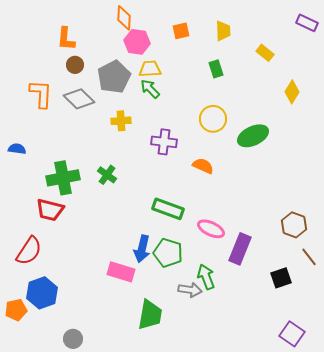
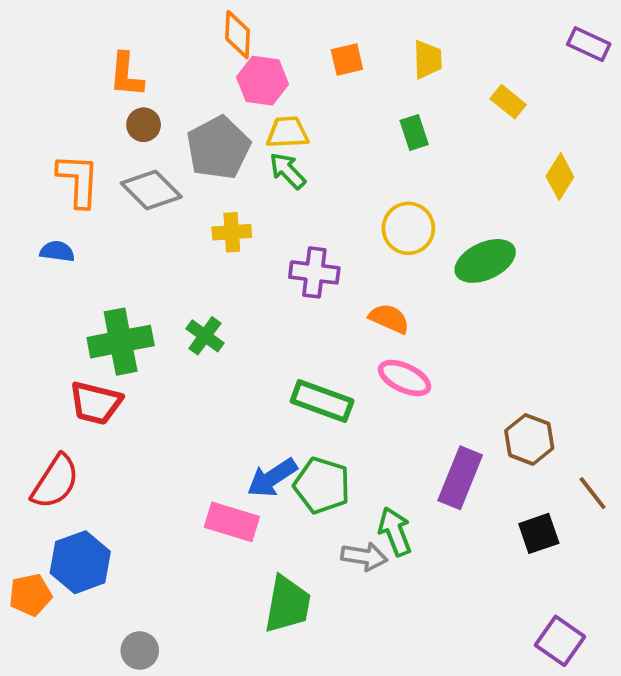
blue semicircle: (17, 149) -> (57, 251), moved
brown hexagon: (294, 225) -> (529, 439), moved
pink ellipse: (211, 229) -> (405, 378), moved
blue arrow: (142, 249) -> (272, 478), turned 44

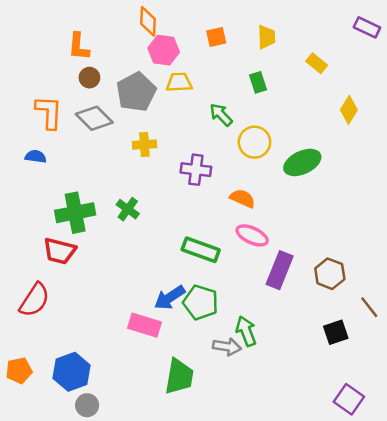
green arrow: (287, 171) -> (221, 115), moved
purple rectangle: (460, 478) -> (280, 270), moved
blue hexagon: (80, 562) -> (72, 372), moved

